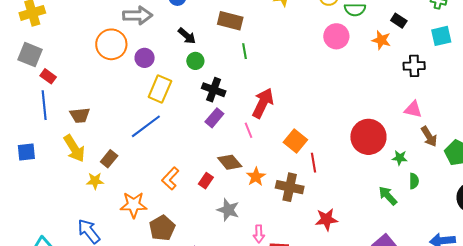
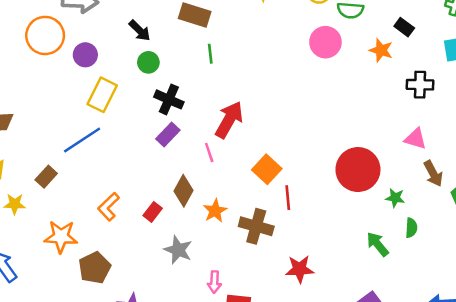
brown rectangle: (109, 159) -> (46, 177), moved
brown diamond: (230, 162) -> (183, 191), turned 65

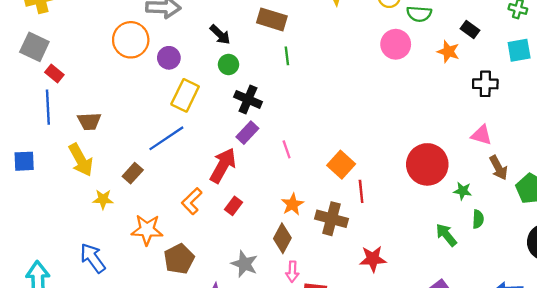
red arrow: (229, 120) -> (223, 165), moved
brown diamond: (183, 191) -> (282, 238), moved
gray star: (178, 250) -> (244, 264), moved

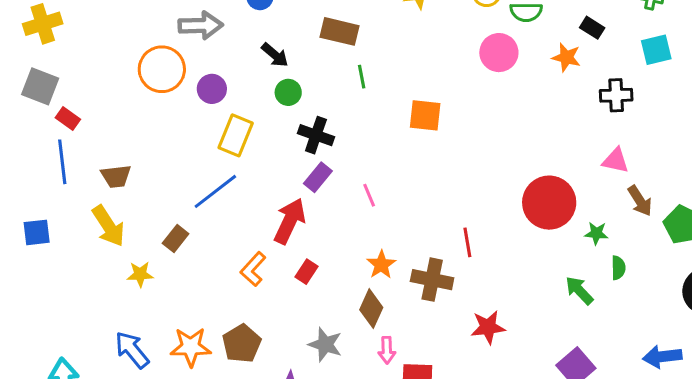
orange square: (341, 165) -> (425, 115), moved, turned -32
orange star: (147, 230) -> (191, 347), moved

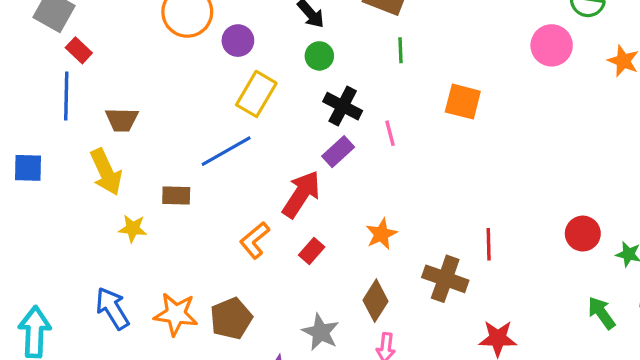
pink line: (369, 195) -> (390, 133), moved
red circle: (549, 203) -> (583, 234), moved, size x0.6
brown rectangle: (176, 238) -> (176, 196), turned 45
orange star: (381, 265) -> (381, 234), moved

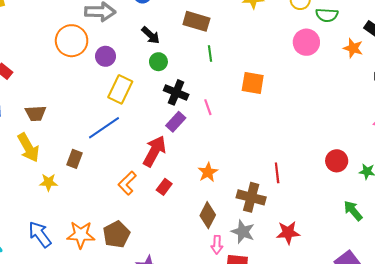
brown rectangle: (176, 196) -> (75, 159), turned -66
gray star: (321, 332) -> (243, 232), moved

